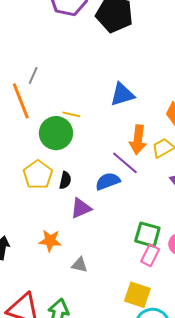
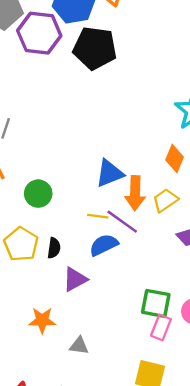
blue triangle: (122, 94) -> (110, 173), moved
yellow line: (71, 114) -> (98, 216), moved
green circle: (56, 133) -> (38, 194), size x0.7

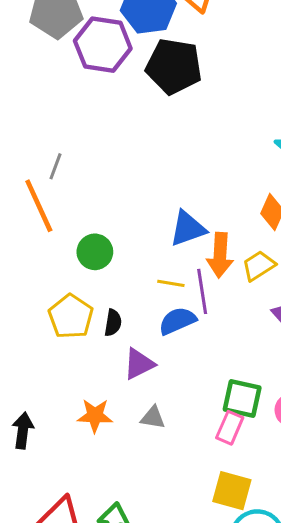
purple line: (122, 222) -> (202, 291), turned 44
pink rectangle: (161, 327) -> (230, 428), moved
gray triangle: (79, 346) -> (153, 418), moved

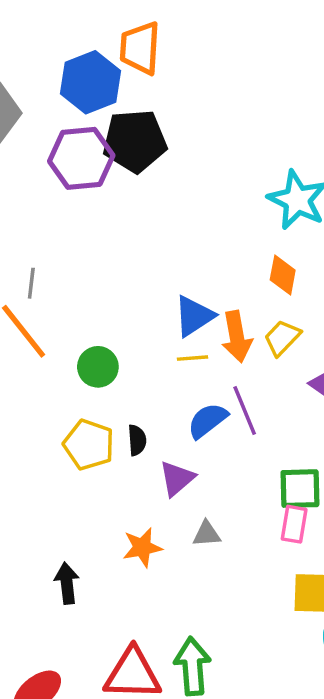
purple hexagon: (103, 45) -> (81, 158), moved
yellow line: (171, 283) -> (192, 358), moved
purple line: (202, 291) -> (245, 410), moved

